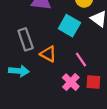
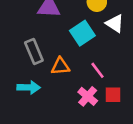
cyan square: (69, 26) -> (82, 33), turned 30
orange triangle: (48, 54) -> (60, 66), turned -30

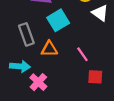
cyan square: (82, 33) -> (58, 20), moved
pink cross: (88, 96) -> (38, 82), moved

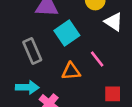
orange triangle: (49, 49) -> (71, 71), moved
pink line: (82, 54) -> (97, 59), moved

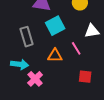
white triangle: (114, 22) -> (92, 31), moved, turned -49

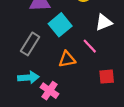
gray rectangle: (27, 37) -> (30, 44), turned 60

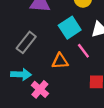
cyan square: (60, 25) -> (70, 28), moved

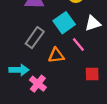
gray rectangle: (26, 42) -> (35, 38), moved

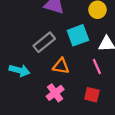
pink line: (78, 44) -> (97, 67), moved
pink cross: (38, 84) -> (55, 93), moved

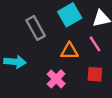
gray rectangle: (44, 42) -> (36, 28), turned -70
orange triangle: (61, 66) -> (70, 51), moved

